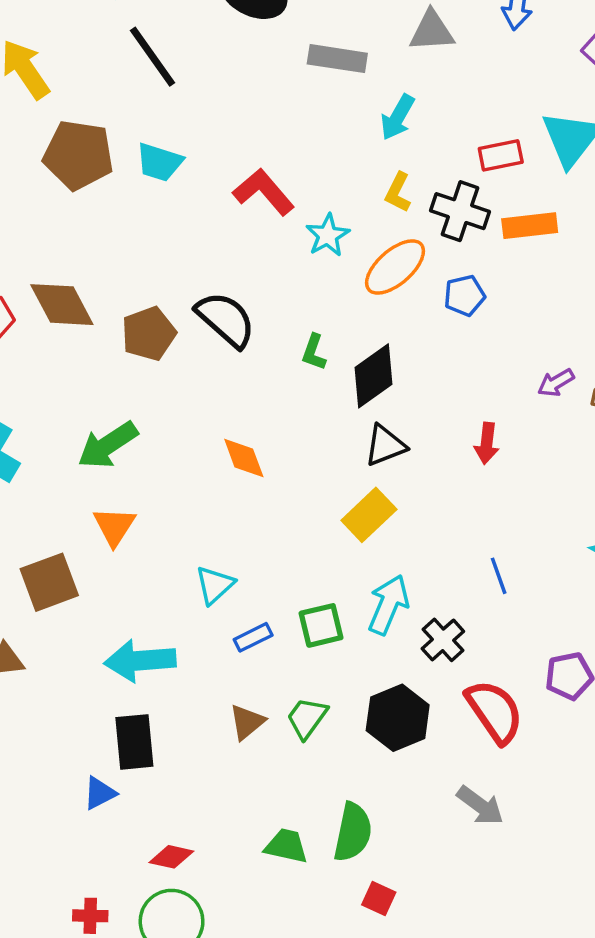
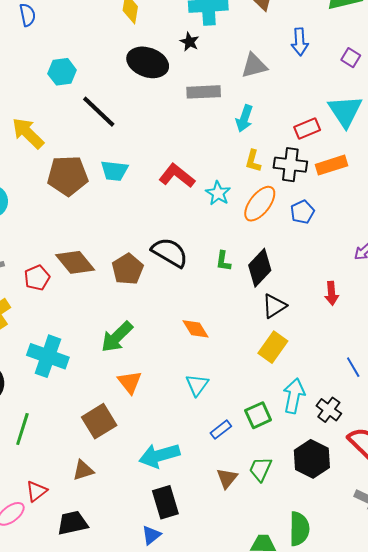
cyan triangle: (215, 585) -> (197, 385), moved

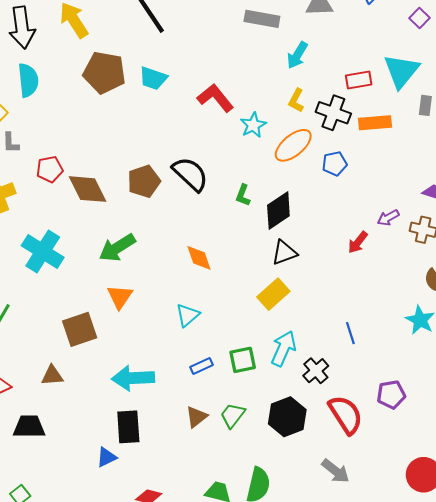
brown diamond: (75, 262) -> (88, 189), moved
red arrow: (332, 293) -> (358, 242), moved, turned 30

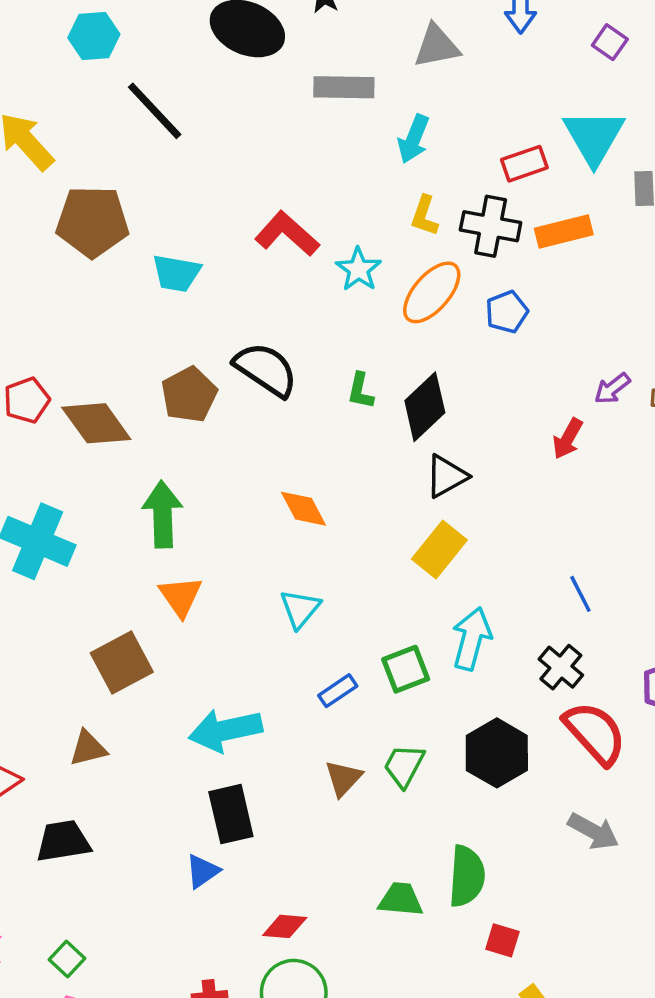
cyan trapezoid: (153, 78) -> (176, 273), moved
green arrow: (117, 248) -> (163, 514), turned 129
black cross: (316, 371) -> (561, 667), moved

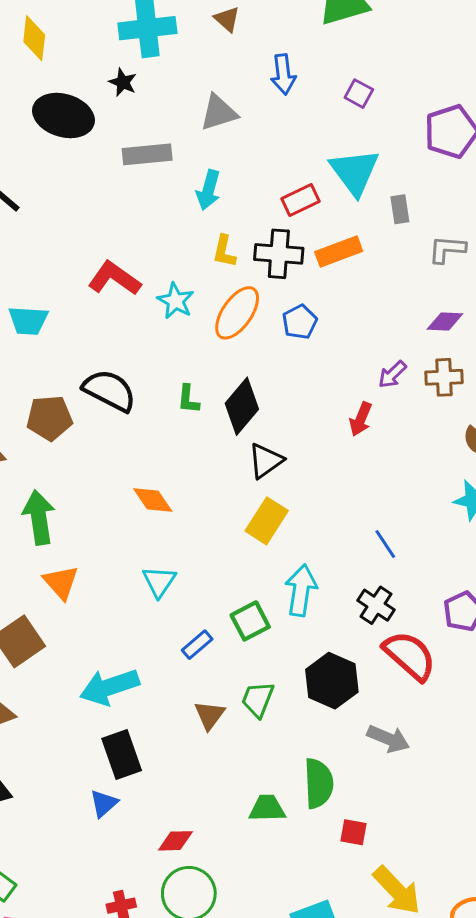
brown pentagon: (189, 395) -> (50, 418), turned 30
gray arrow: (593, 831) -> (388, 739), moved

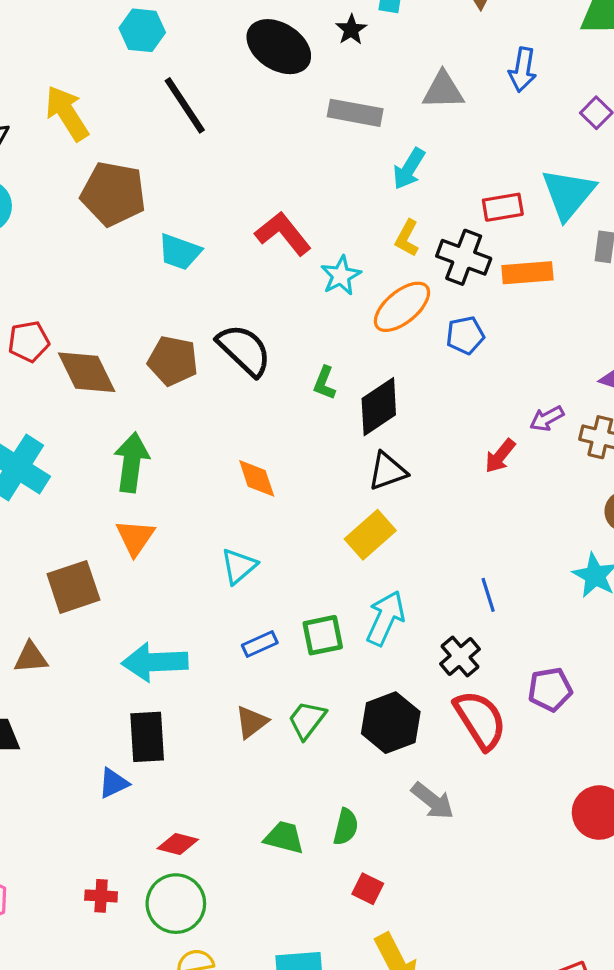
green semicircle: (319, 783) -> (346, 827), size x0.7

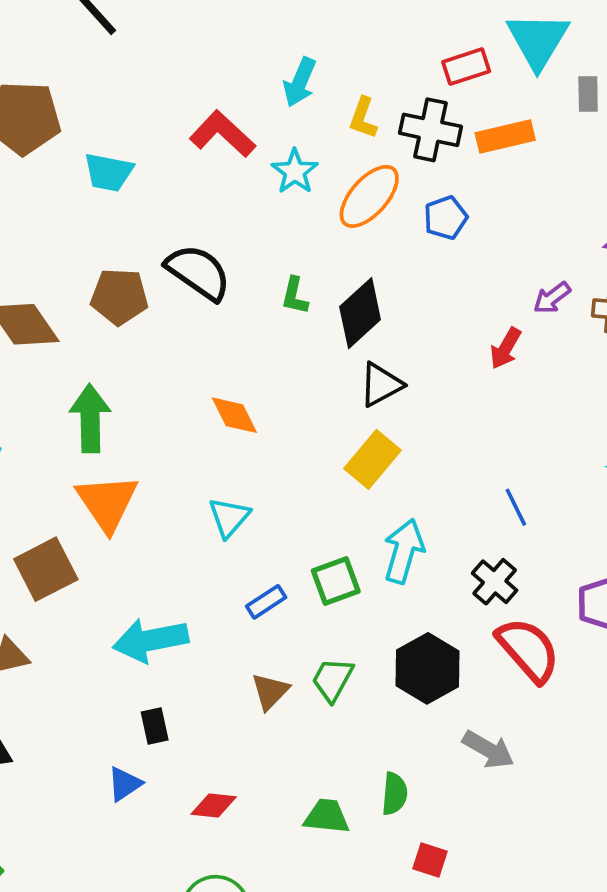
cyan arrow: (409, 169) -> (300, 82), moved
orange triangle: (135, 537) -> (107, 503), size x1.4
black rectangle: (147, 737) -> (155, 726), size x0.6
red diamond: (178, 844) -> (214, 805), moved

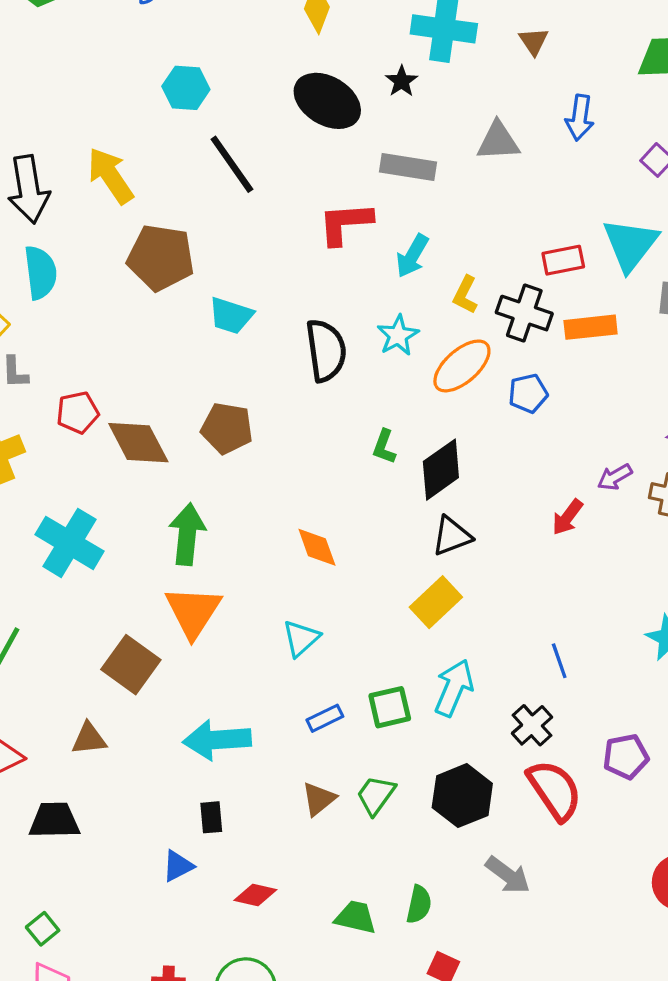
red L-shape: (222, 134) -> (345, 223), moved, turned -54
black semicircle: (198, 272) -> (326, 350), moved, turned 40
brown square: (46, 569) -> (131, 665), turned -34

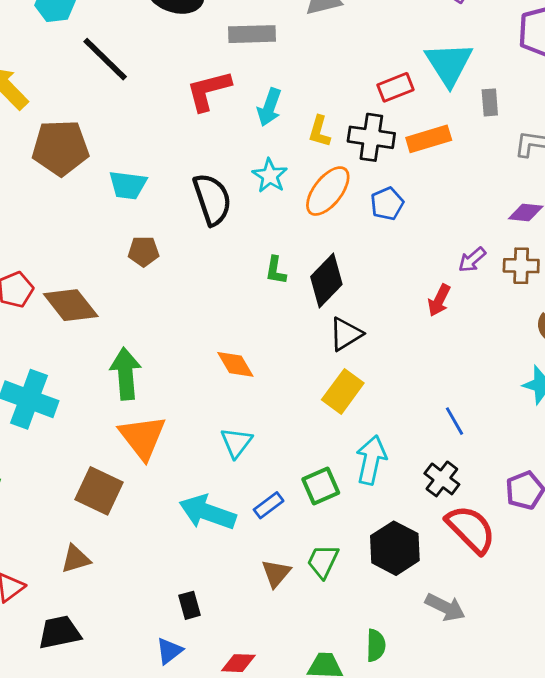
brown pentagon: (227, 428) -> (144, 251), moved, size x0.7
cyan arrow: (217, 740) -> (207, 512), moved, turned 34

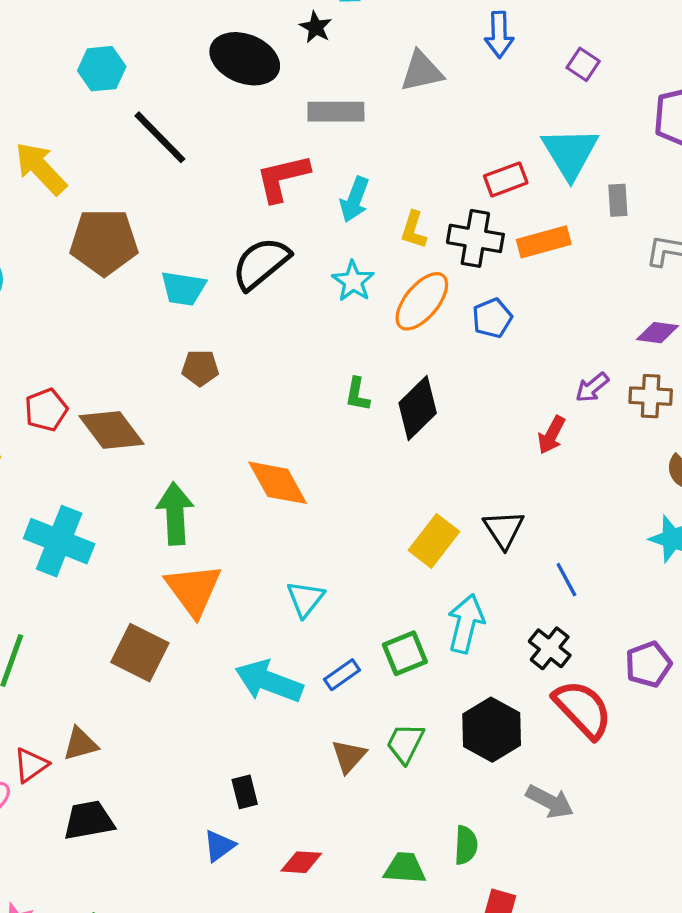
black semicircle: (212, 199) -> (261, 263), moved, turned -112
black triangle: (346, 334) -> (504, 529), moved, turned -33
orange diamond: (235, 364) -> (278, 483), moved, size x1.4
brown triangle: (76, 559) -> (80, 744), moved

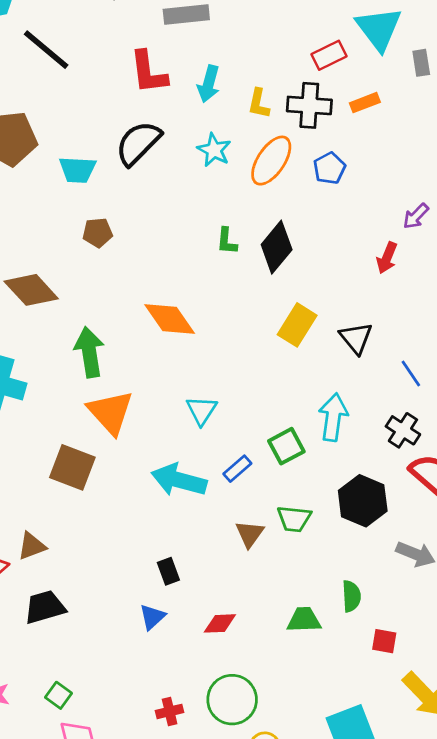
red L-shape: (282, 178) -> (149, 72), turned -78
orange rectangle: (544, 242) -> (365, 103), size x0.7
yellow rectangle: (434, 541) -> (297, 325), moved
green trapezoid: (405, 743) -> (294, 519), turned -105

